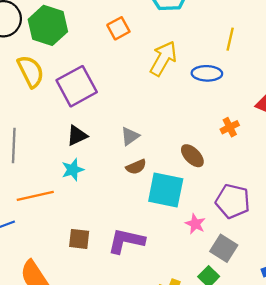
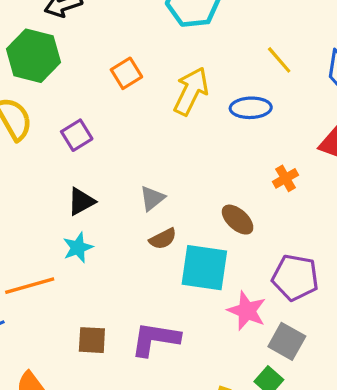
orange square: (118, 28) -> (126, 73), moved
yellow line: (230, 39) -> (279, 60), turned -50
purple square: (77, 86) -> (77, 135), size x0.6
pink star: (195, 224) -> (247, 311), size x1.4

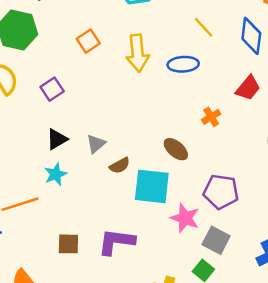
yellow arrow: (191, 91) -> (138, 53), turned 150
gray triangle: (152, 198) -> (96, 144), moved

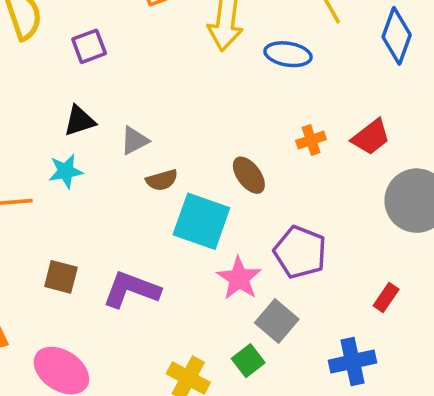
red trapezoid: (248, 88) -> (371, 137), moved

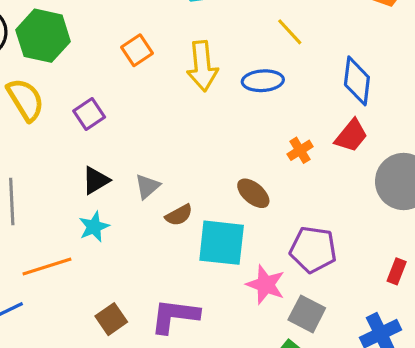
blue diamond: (397, 36) -> (357, 81), moved
brown square: (61, 277) -> (111, 319), turned -36

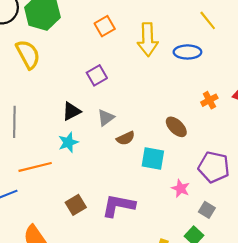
purple square: (89, 114) -> (97, 75), moved
cyan square: (222, 243) -> (153, 159), size x0.7
pink star: (266, 285) -> (181, 188), size x0.7
gray square: (307, 314) -> (207, 210), size x0.7

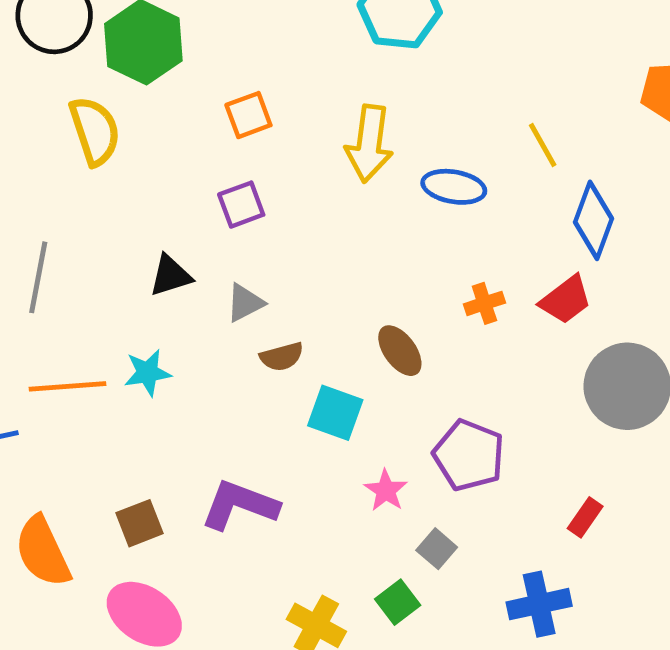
yellow line: (208, 20) -> (543, 145), moved
orange square: (105, 26) -> (248, 115), moved
cyan star: (68, 142) -> (148, 373), moved
brown square: (76, 205) -> (139, 523), moved

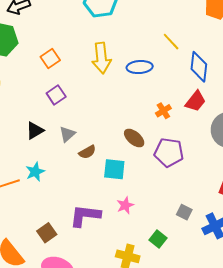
purple pentagon: (469, 455) -> (169, 152), moved
pink star: (386, 490) -> (125, 205), moved, turned 30
gray square: (437, 549) -> (184, 212), moved

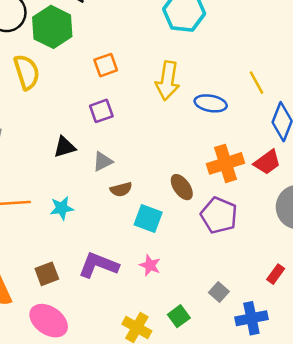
orange cross: (163, 111) -> (226, 163), size x1.8
cyan star: (35, 172) -> (62, 208), moved
pink star: (125, 205) -> (150, 265), turned 30

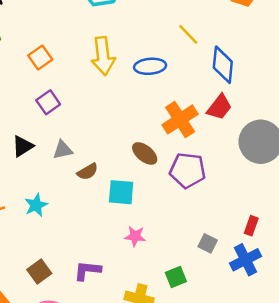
gray triangle: (103, 161) -> (63, 150), turned 30
purple L-shape: (98, 265) -> (87, 271), moved, size x0.7
red rectangle: (276, 274) -> (251, 226), moved
green square: (179, 316) -> (176, 277), turned 30

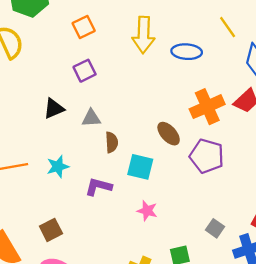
brown semicircle: (88, 172) -> (112, 142), turned -72
purple L-shape: (87, 271) -> (98, 187), moved

